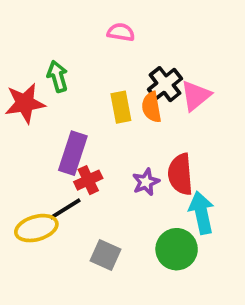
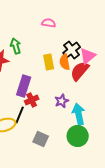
red semicircle: (180, 174) -> (80, 71), moved, turned 45
black line: (65, 209) -> (20, 115), turned -36
cyan arrow: (202, 213) -> (79, 114), moved

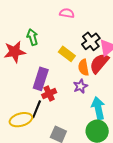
yellow rectangle: (49, 62) -> (67, 54), turned -42
orange semicircle: (65, 62) -> (84, 67), moved
purple star: (62, 101) -> (80, 86), moved

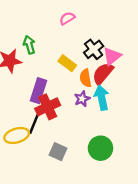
pink semicircle: (67, 13) -> (67, 18), turned -40
red cross: (49, 94) -> (48, 107), size x1.5
cyan arrow: (98, 108) -> (102, 98), moved

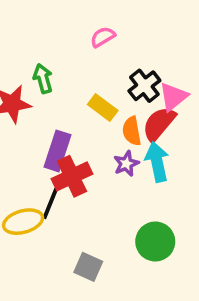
gray square: (58, 152) -> (88, 267), moved

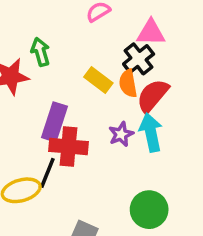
pink triangle: (173, 97) -> (151, 33), moved, turned 40
orange semicircle: (132, 131) -> (128, 83), moved
red cross: (72, 176) -> (68, 147), turned 30

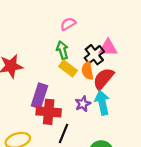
pink triangle: (151, 33) -> (108, 48), moved
green arrow: (40, 52) -> (62, 50), moved
black line: (47, 173) -> (63, 133), moved

